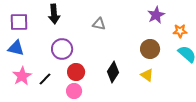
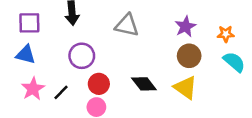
purple star: (156, 15) -> (185, 27), moved
gray triangle: (99, 24) -> (127, 25), size x1.5
black diamond: (113, 72) -> (144, 84), turned -70
yellow triangle: (147, 75) -> (185, 88), size x1.5

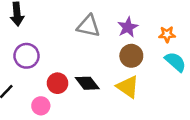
gray triangle: (127, 25) -> (88, 26), moved
red circle: (99, 84) -> (57, 83), moved

